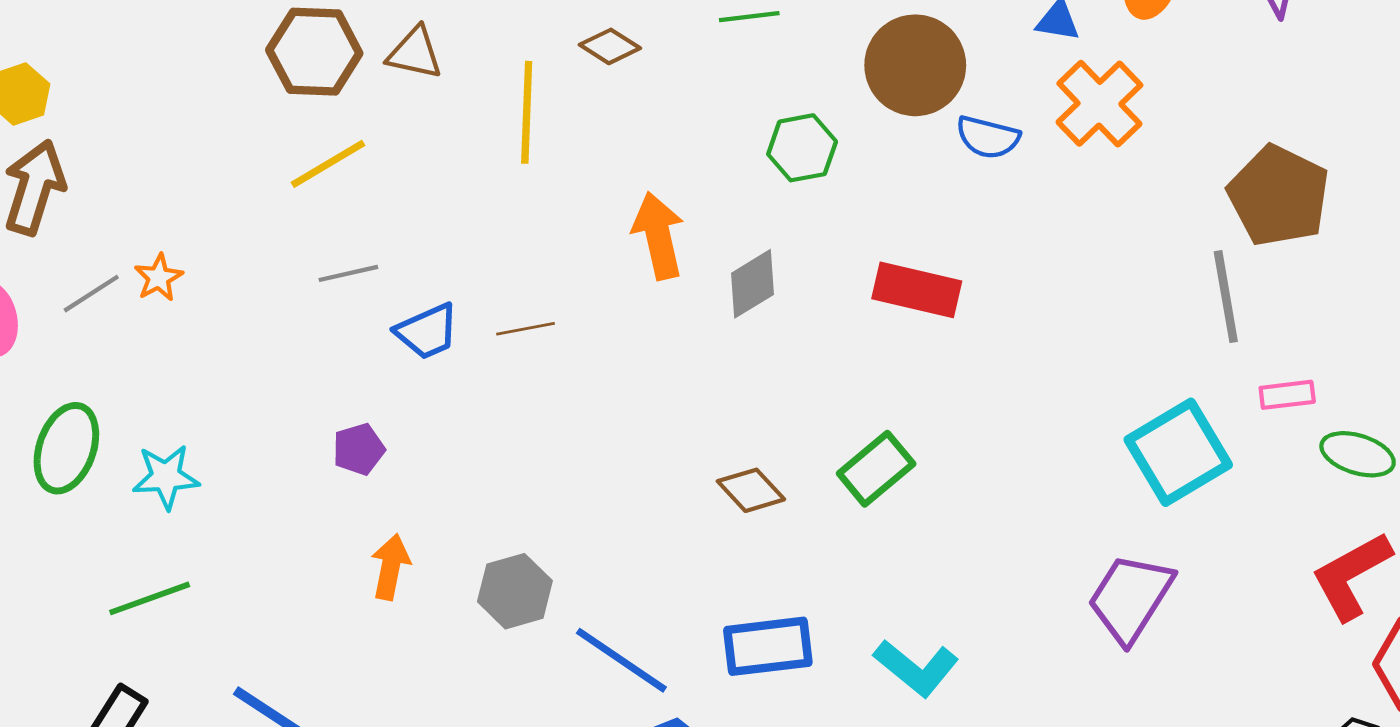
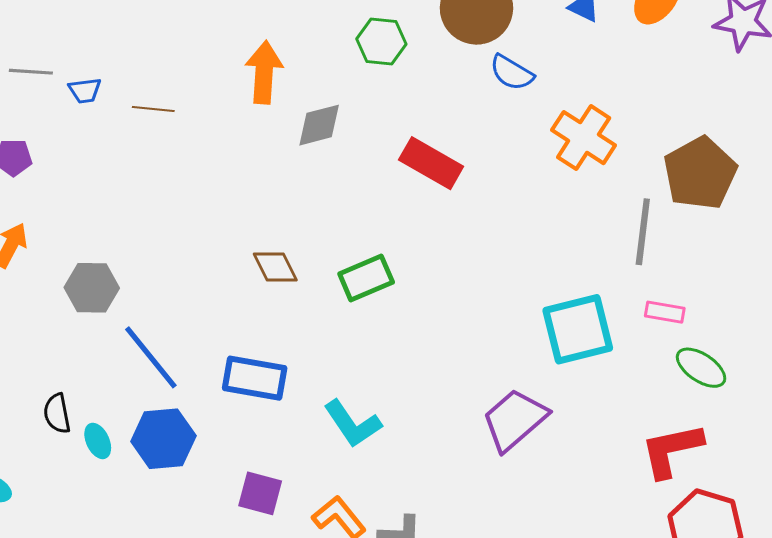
orange cross: (1099, 104) -> (584, 138), moved, turned -30
gray line: (348, 273) -> (31, 72), moved
blue trapezoid: (427, 331) -> (85, 91), size x0.7

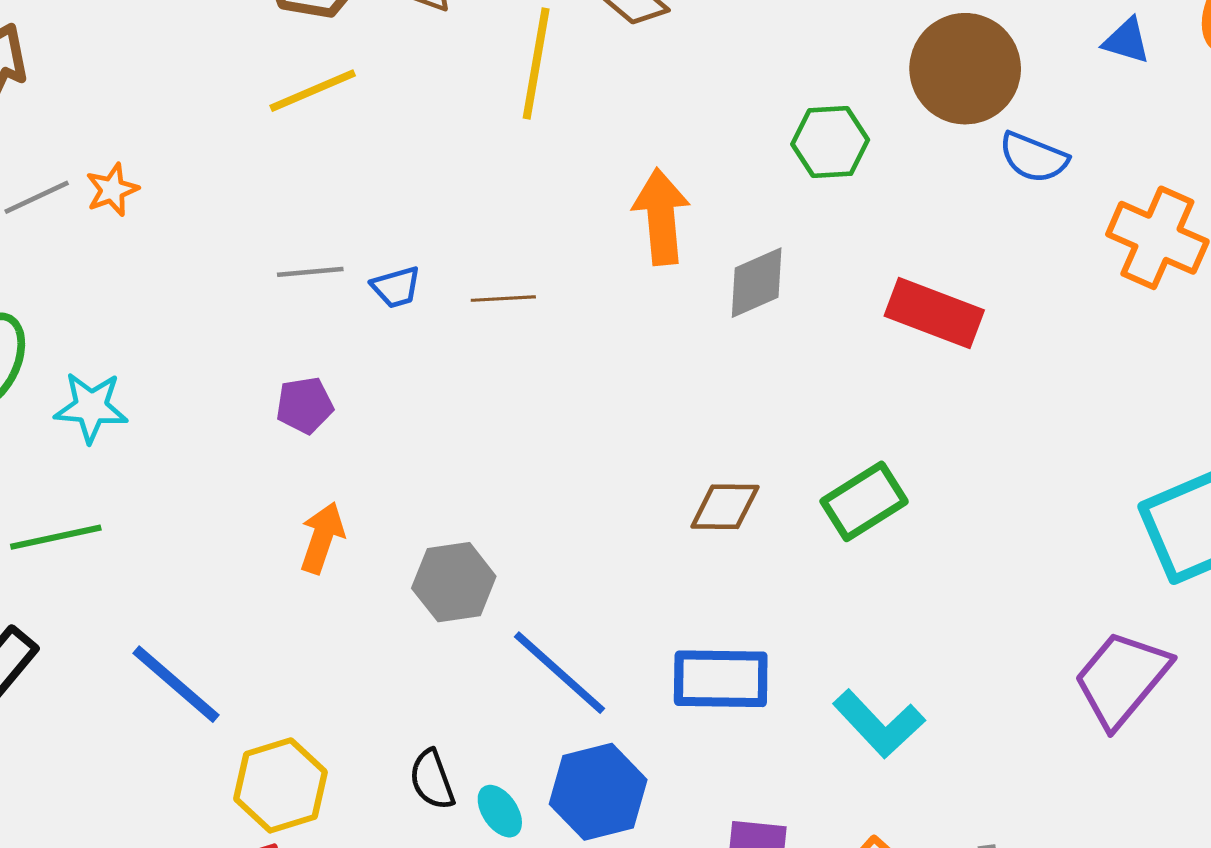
brown diamond: (275, 267) -> (725, 507), turned -54

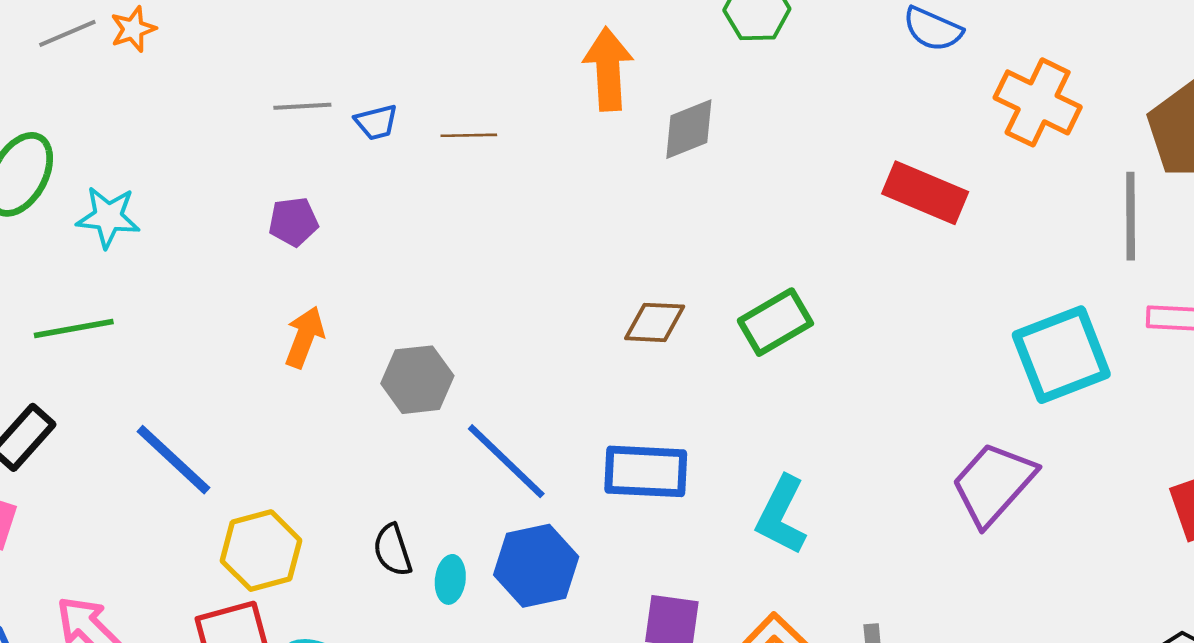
red rectangle: (934, 313) -> (925, 193), moved
cyan L-shape: (879, 724) -> (781, 515), turned 68
cyan ellipse: (500, 811) -> (450, 579), turned 39

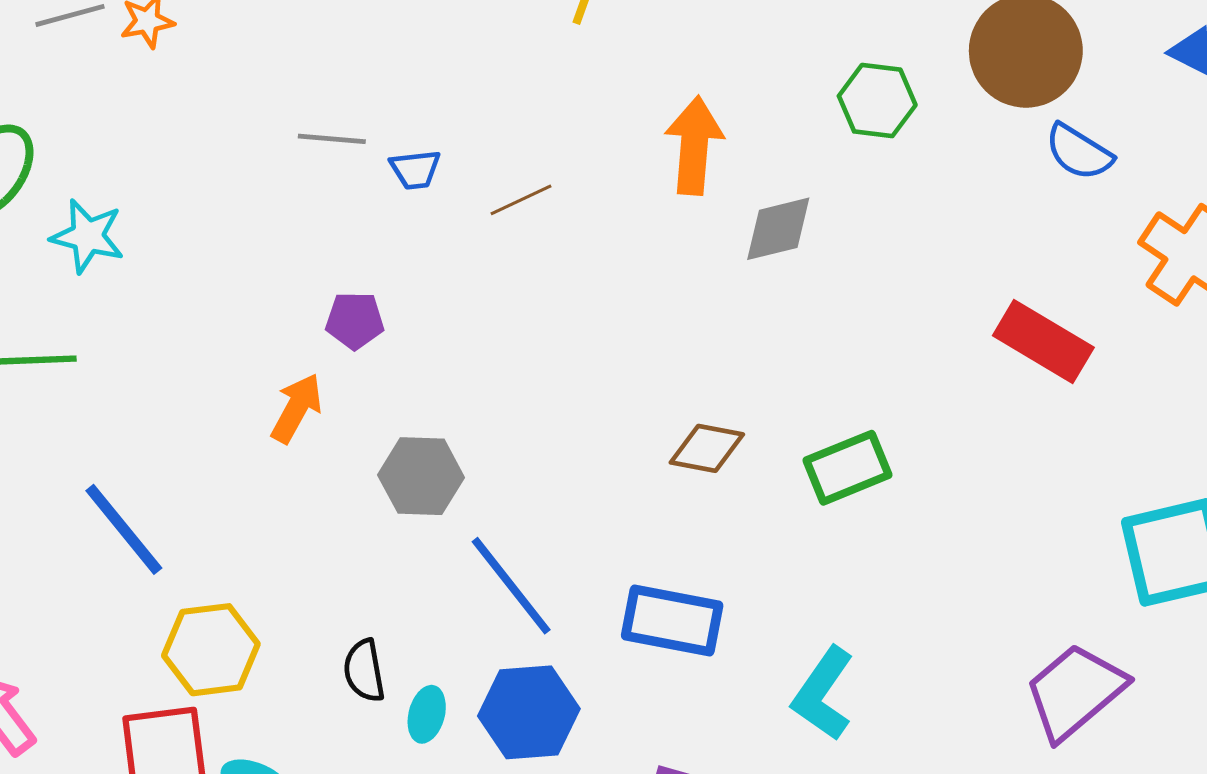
brown line: (469, 135) -> (521, 200), turned -32
purple pentagon: (293, 222) -> (355, 321), moved

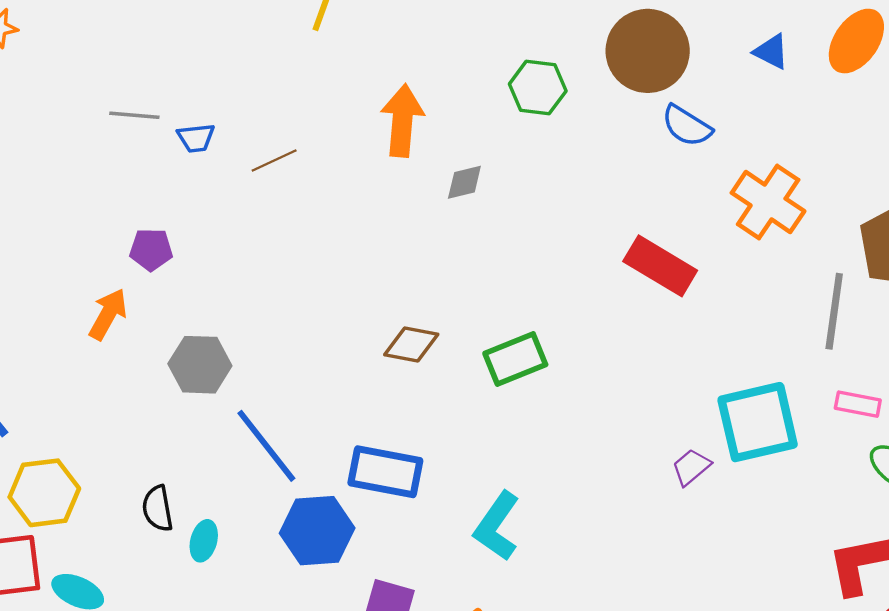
gray diamond: (778, 229) -> (464, 182), size x0.7
purple trapezoid: (1075, 692) -> (691, 467), moved, size x0.5
blue hexagon: (529, 712) -> (317, 531), moved

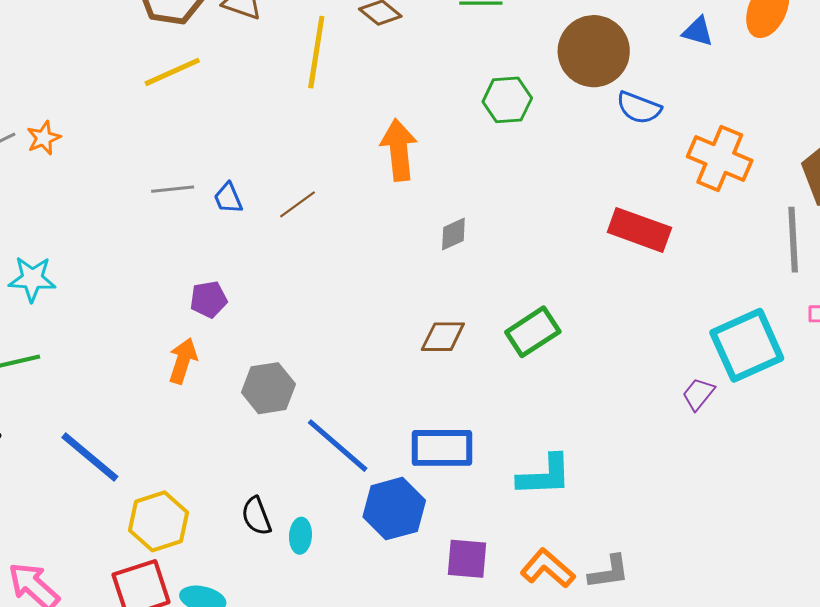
blue trapezoid: (196, 138) -> (228, 198), turned 84
gray diamond: (464, 182) -> (453, 234), moved
cyan L-shape: (497, 526) -> (545, 475), turned -116

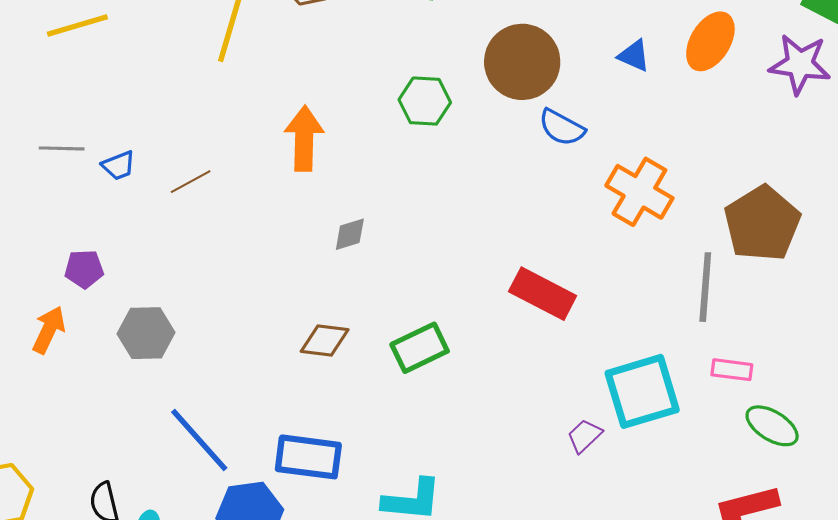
blue trapezoid: (228, 198) -> (119, 166), turned -96
red rectangle: (639, 230) -> (543, 294), moved
gray hexagon: (268, 388) -> (146, 333), moved

